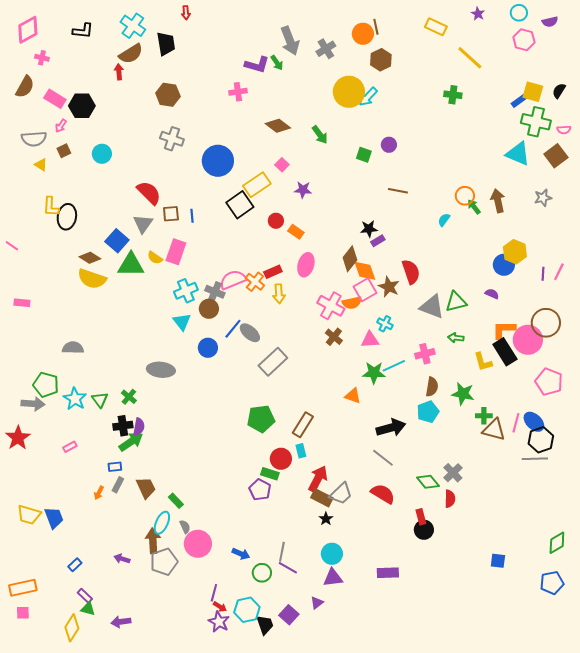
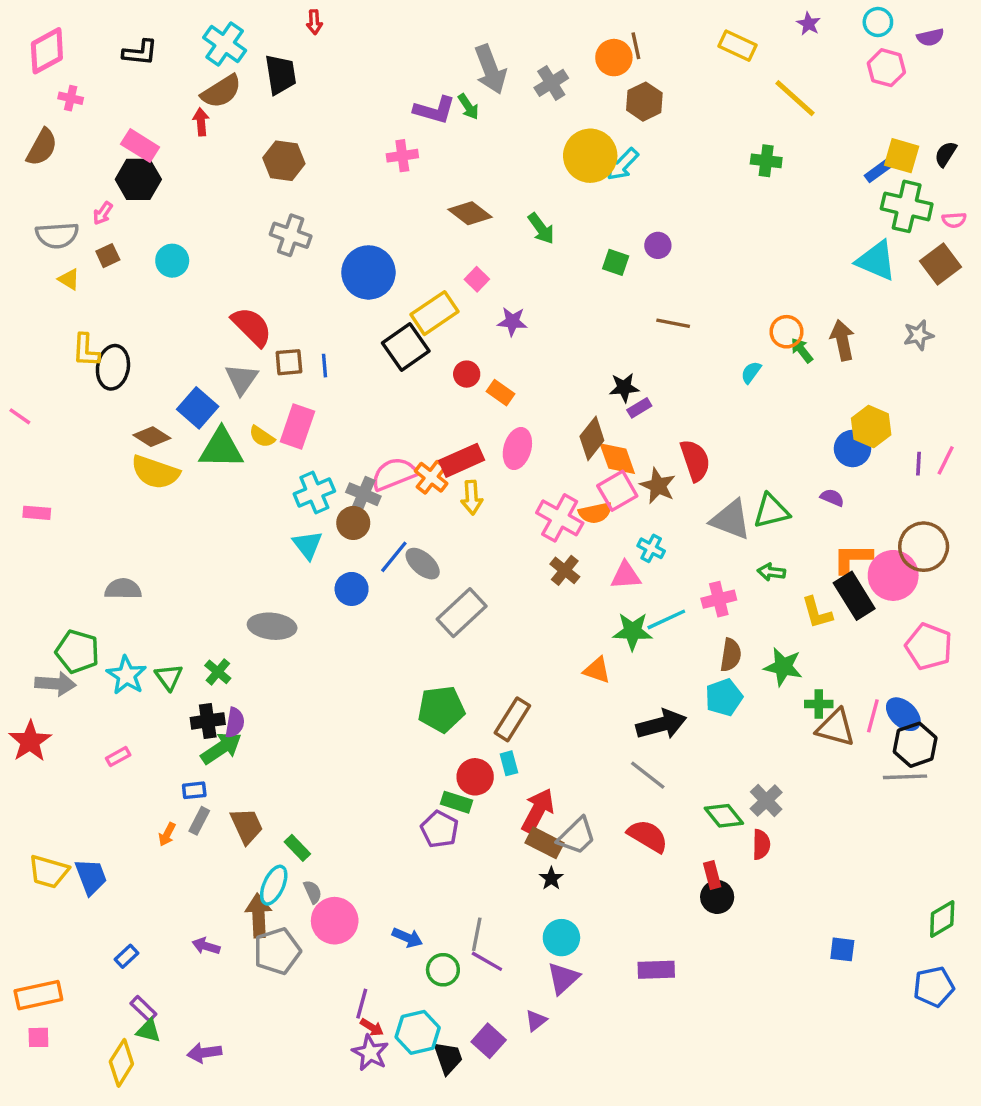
pink rectangle: (55, 99) -> (140, 146), moved
red rectangle: (273, 272) -> (462, 460), size x1.4
purple triangle: (333, 578) -> (563, 978), turned -35

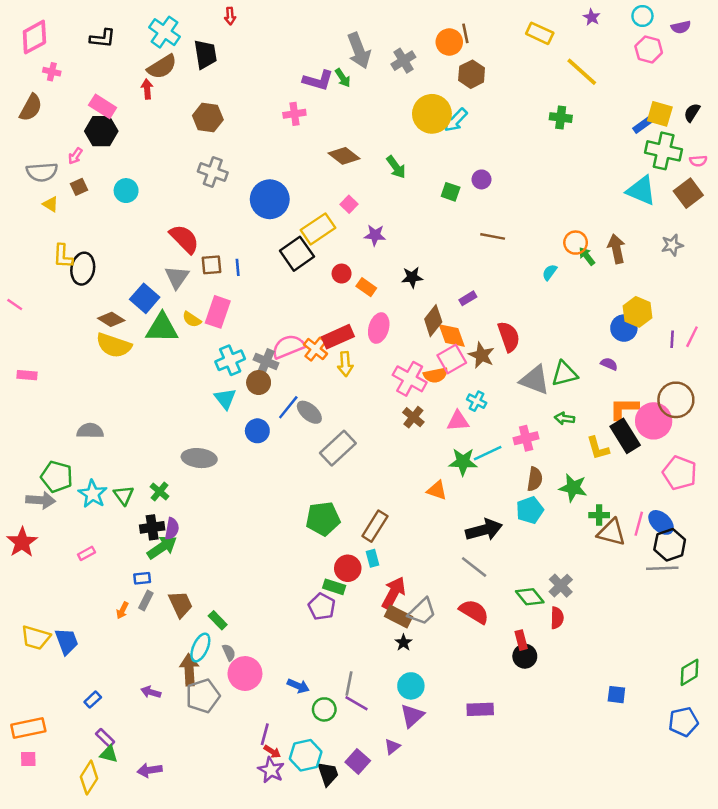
black star: (624, 388) -> (412, 277), moved

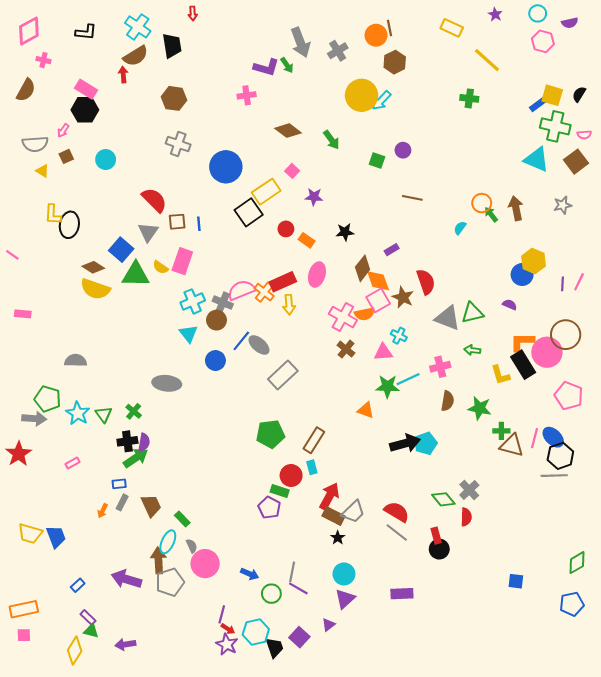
cyan pentagon: (530, 510) -> (426, 443), moved
gray line: (474, 567) -> (397, 532), moved
purple arrow: (151, 692) -> (126, 579), size x1.8

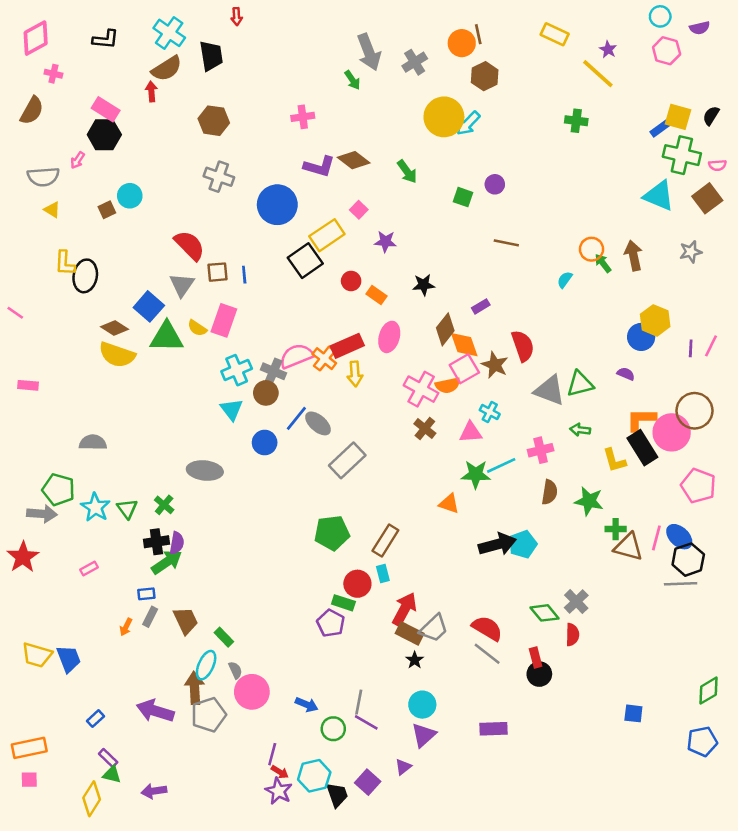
purple star: (495, 14) -> (608, 49), moved
purple L-shape: (266, 67) -> (319, 167), moved
brown square: (66, 156) -> (107, 210), moved

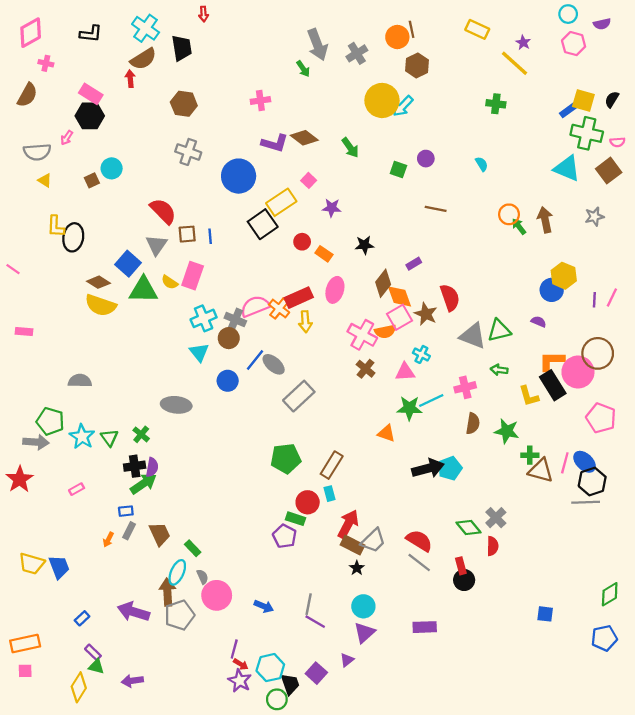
cyan semicircle: (565, 280) -> (482, 164), moved, turned 112
green circle: (333, 729) -> (277, 699), moved

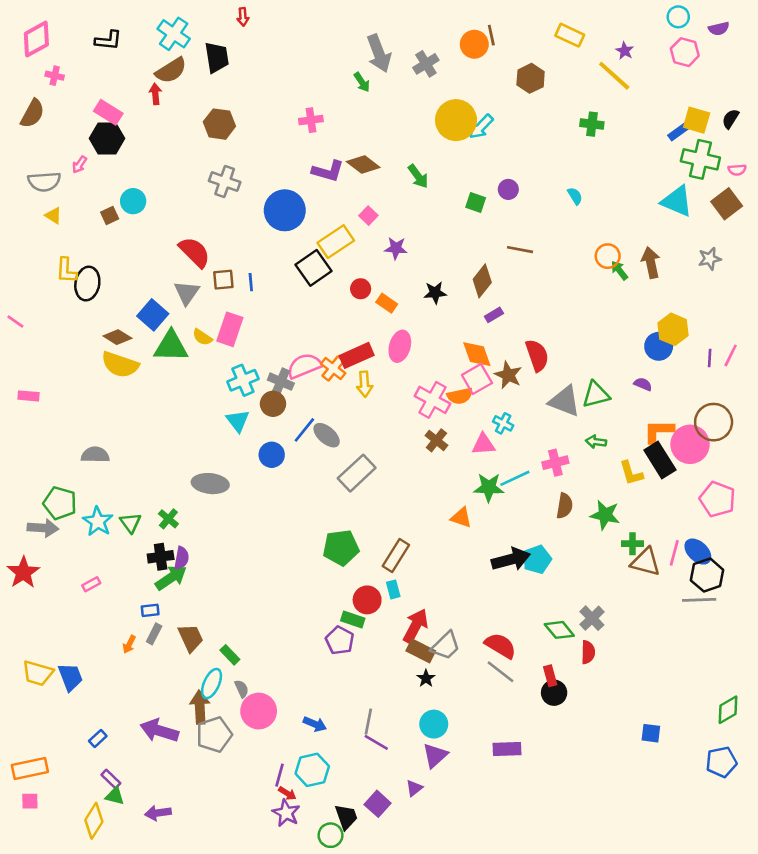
brown hexagon: (417, 65) -> (531, 78), moved
brown diamond: (383, 283) -> (482, 281), moved
cyan hexagon: (270, 668) -> (312, 770), moved

